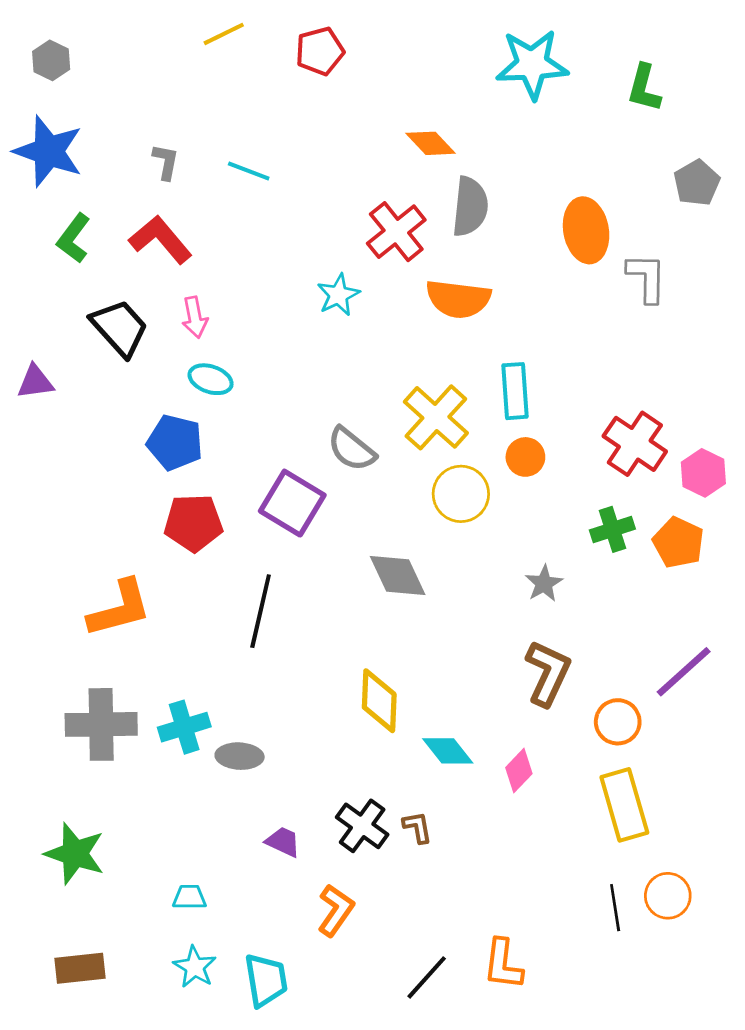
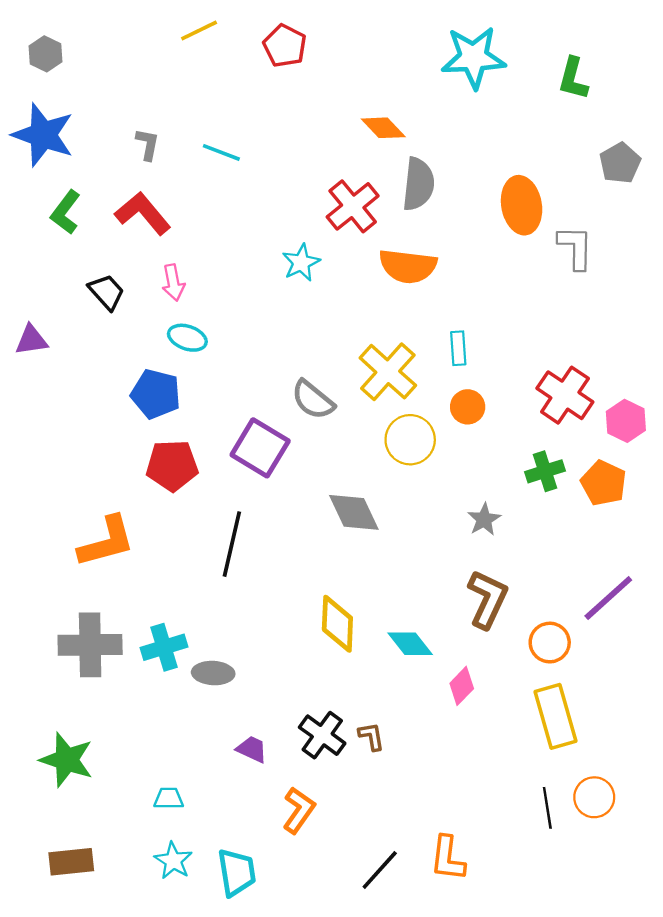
red pentagon: (320, 51) -> (285, 46), turned -30
black trapezoid: (120, 328) -> (106, 292), size x0.7
cyan rectangle: (515, 391) -> (458, 348), size x0.7
cyan diamond: (448, 751) -> (410, 644), moved

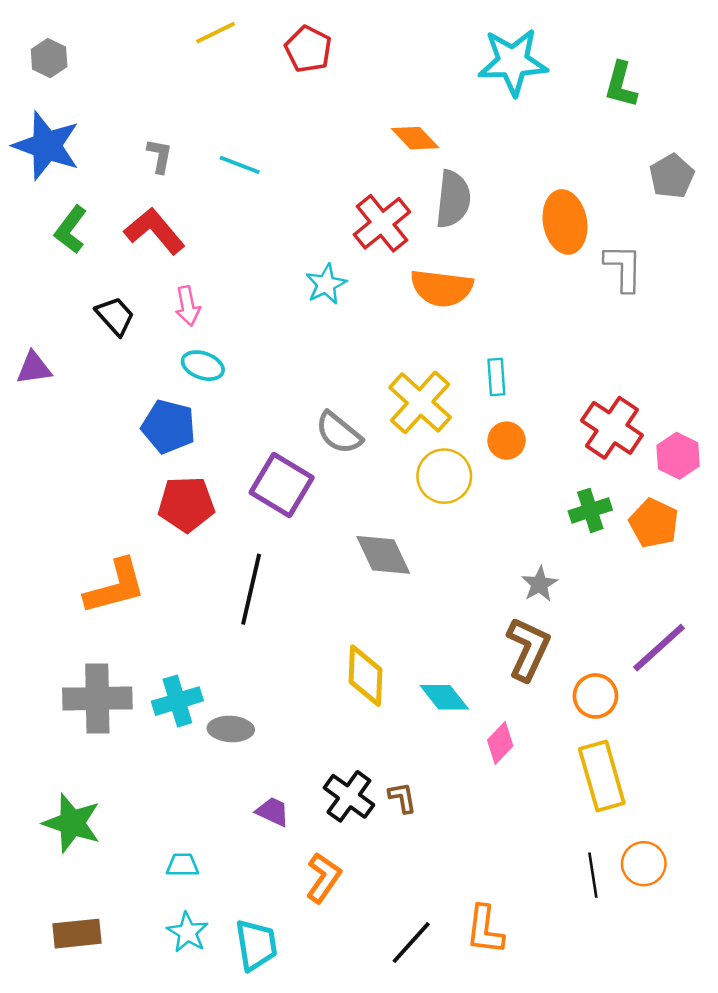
gray star: (484, 519) -> (540, 584), moved

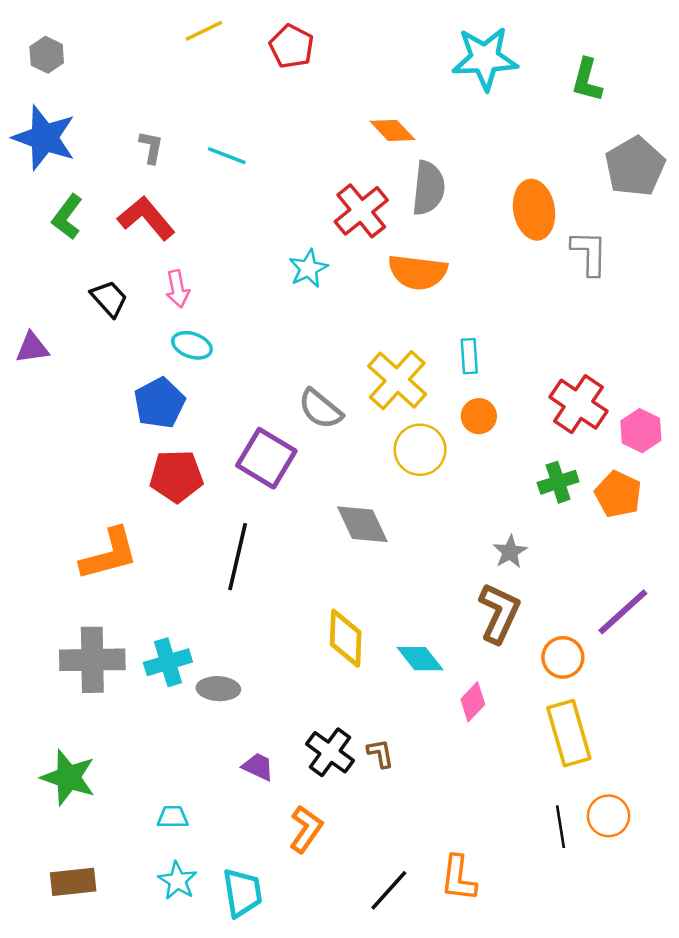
gray pentagon: (672, 176) -> (635, 166), size x1.4
blue pentagon: (168, 427) -> (160, 403), turned 30

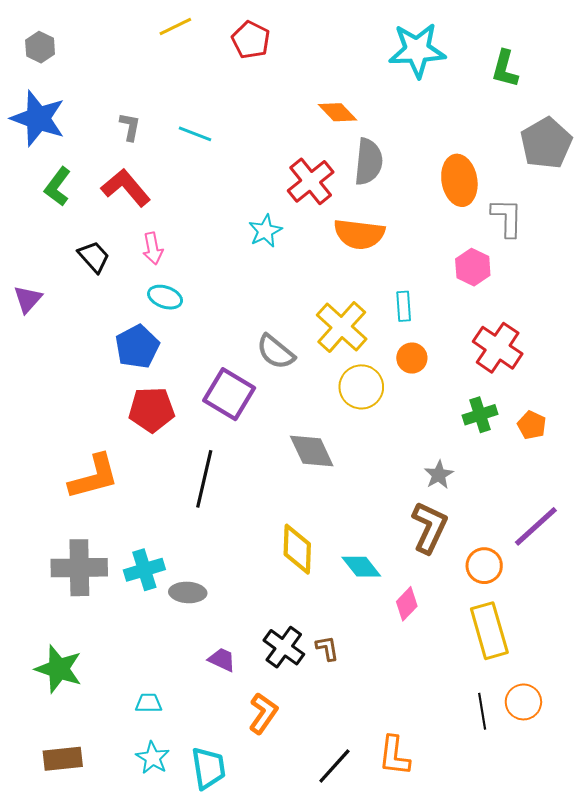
purple triangle: (32, 348) -> (28, 299), turned -40
pink hexagon: (641, 431) -> (473, 267), moved
orange pentagon: (618, 494) -> (532, 425), size x0.7

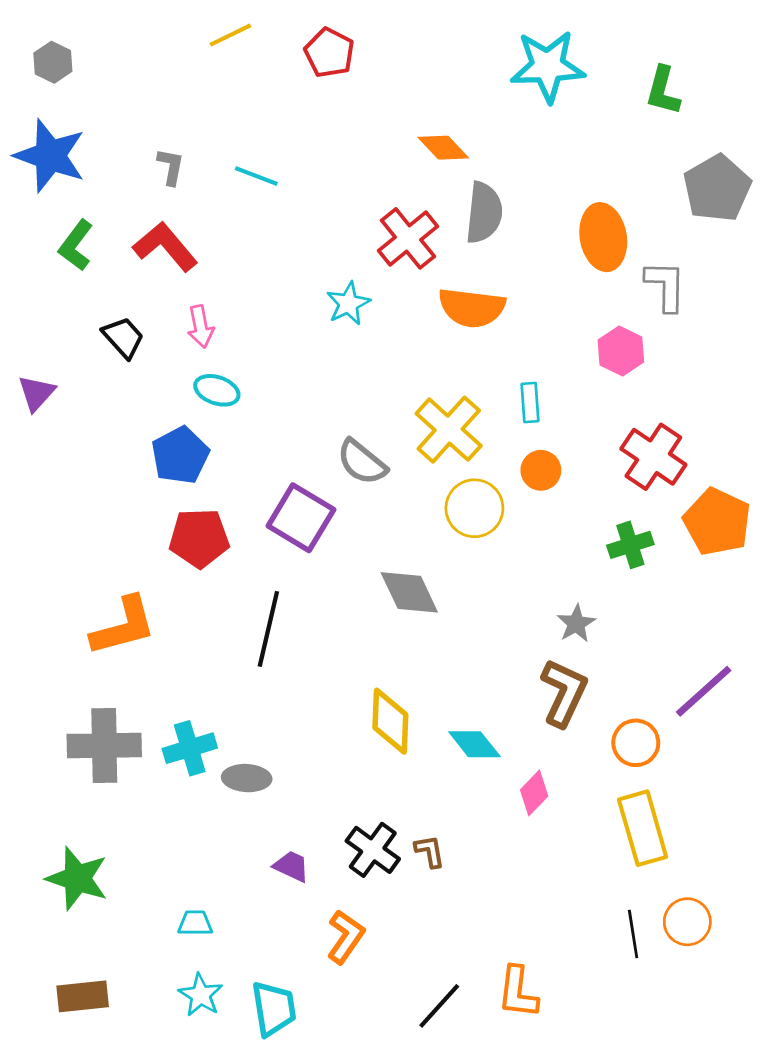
orange pentagon: (532, 425) -> (717, 522), moved, size x1.8

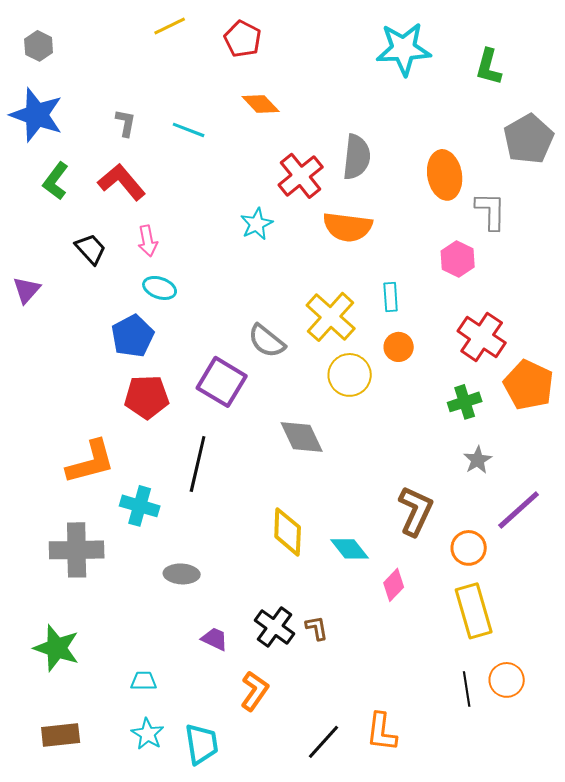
orange diamond: (443, 148) -> (261, 104), moved
gray star: (576, 623) -> (478, 460), moved
cyan cross: (190, 748) -> (140, 506), moved, turned 33

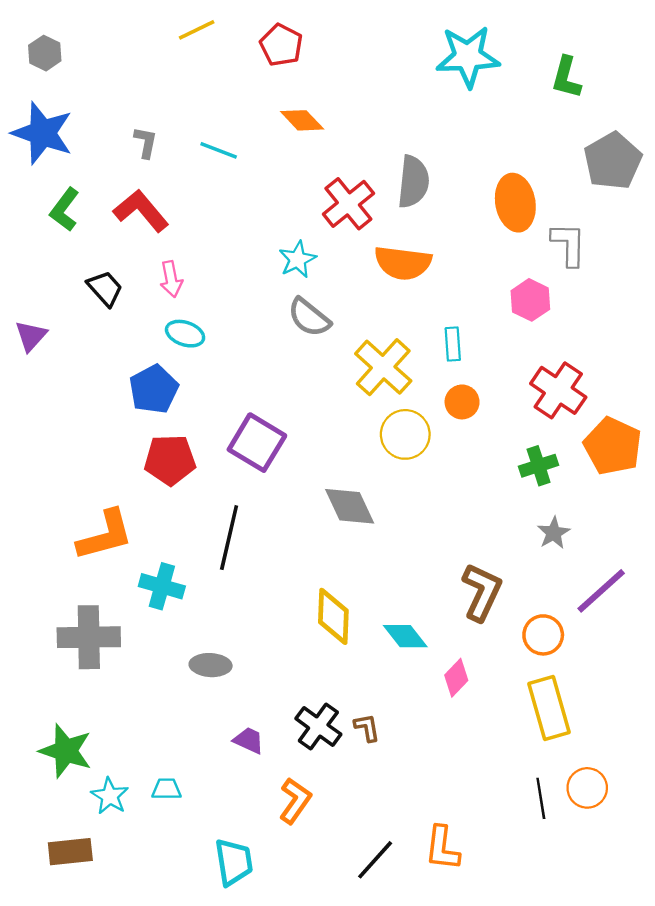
gray semicircle: (267, 341) -> (309, 317), moved
cyan star: (148, 734) -> (110, 796), moved

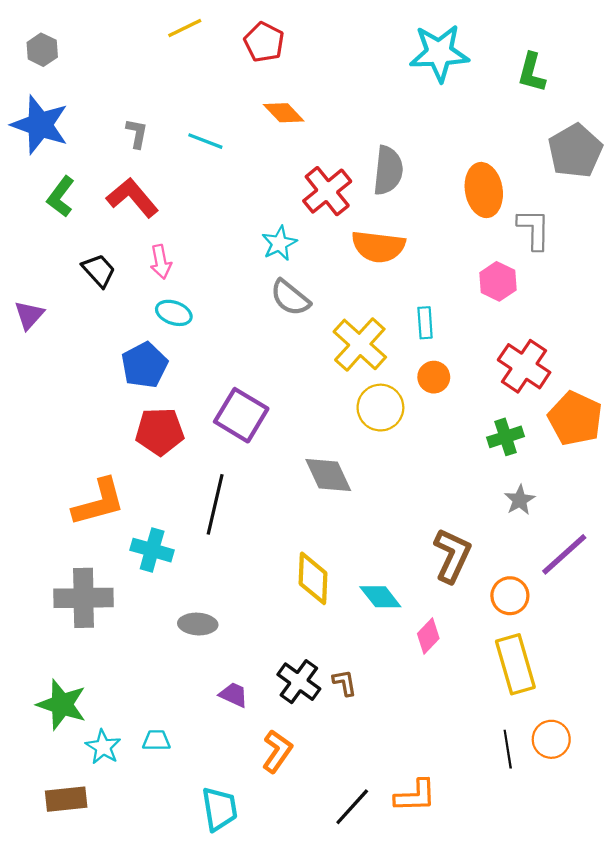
orange L-shape: (442, 848) -> (415, 796), turned -99

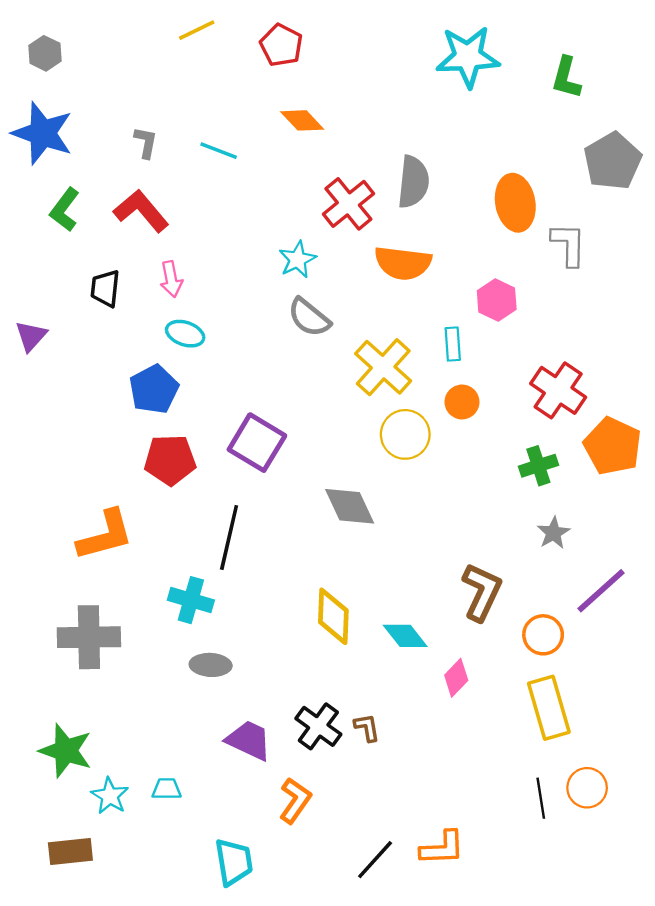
black trapezoid: (99, 271) -> (105, 288), turned -132
pink hexagon: (498, 281) -> (497, 300), moved
cyan cross: (152, 550) -> (191, 600), moved
purple trapezoid: (234, 695) -> (249, 740), size x1.5

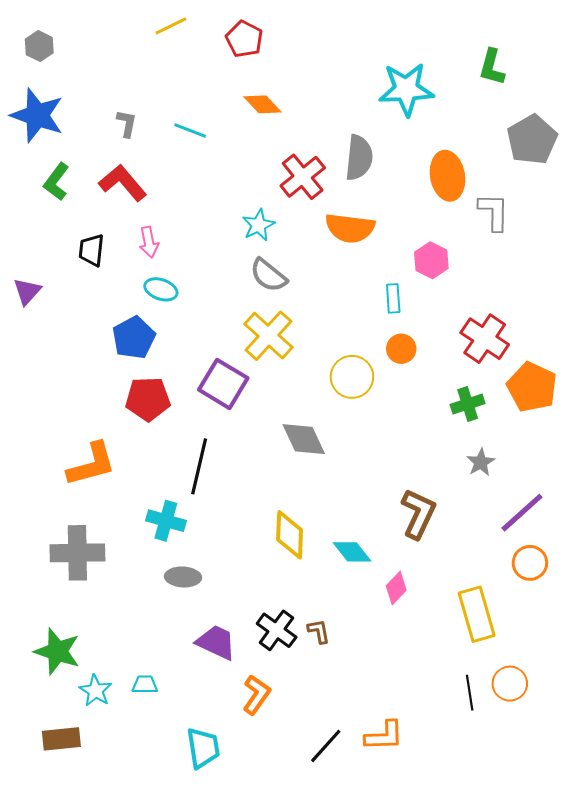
cyan star: (468, 57) -> (406, 89), moved
yellow cross: (383, 367) -> (268, 336), moved
orange circle: (543, 635) -> (530, 563), moved

